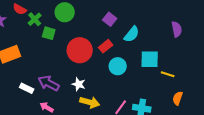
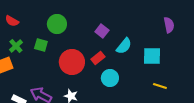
green cross: (35, 19) -> (16, 46), moved
purple semicircle: (177, 29) -> (169, 25), moved
cyan square: (150, 59) -> (152, 56), moved

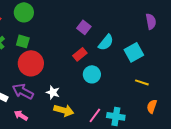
green circle: (57, 24) -> (24, 12), moved
cyan square: (152, 56) -> (134, 52), turned -30
red circle: (72, 62) -> (31, 63), moved

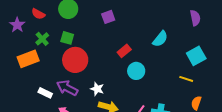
purple square: (84, 27) -> (108, 17), moved, turned 32
cyan semicircle: (106, 42) -> (160, 39), moved
cyan square: (134, 52) -> (196, 56), moved

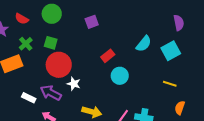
cyan square: (196, 56) -> (171, 51), moved
white star: (97, 89) -> (74, 84), moved

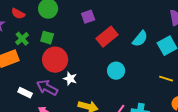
red rectangle: (108, 56) -> (107, 37), moved, size x1.5

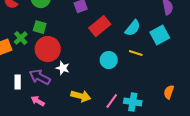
green cross: (22, 39) -> (21, 38), moved
yellow line: (166, 79) -> (136, 53), moved
white rectangle: (25, 93) -> (18, 82), turned 64

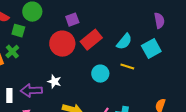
green square: (40, 27) -> (18, 31), moved
red circle: (48, 49) -> (62, 44), moved
purple arrow: (40, 77) -> (31, 91), turned -30

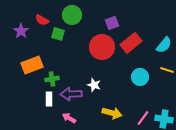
green cross: (12, 52) -> (52, 79), moved, turned 32

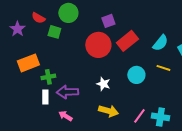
white star: (94, 85) -> (103, 84), moved

